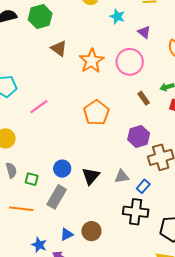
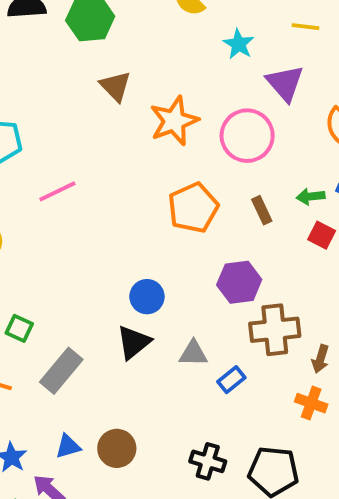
purple triangle: (144, 32) -> (285, 83), size x1.5
orange pentagon: (96, 113) -> (193, 208), moved
blue circle: (62, 169) -> (147, 297), moved
black cross: (136, 212) -> (208, 461), moved, size x0.7

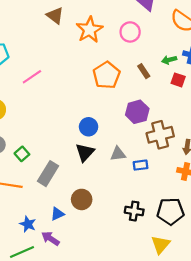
pink circle: (247, 136) -> (130, 32), size x0.7
green square: (19, 328) -> (22, 154), turned 32
blue rectangle: (231, 380) -> (141, 165), turned 40
brown circle: (117, 448) -> (82, 199), moved

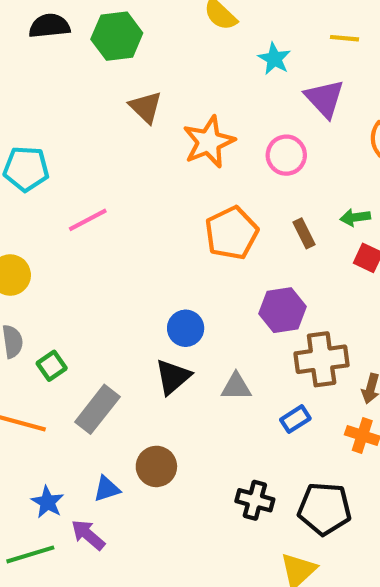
blue rectangle: (141, 165) -> (295, 419), moved, turned -32

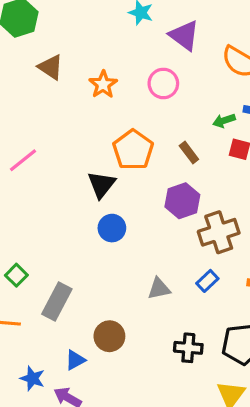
orange star: (209, 142) -> (103, 84), size x0.7
brown rectangle: (304, 233) -> (189, 152), moved
black triangle: (173, 377) -> (101, 185), moved
gray triangle: (236, 387) -> (159, 289), moved

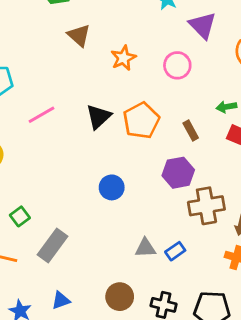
black triangle: (101, 185) -> (99, 117), moved
blue rectangle: (207, 281) -> (175, 251), moved
brown circle: (109, 336) -> (120, 297), moved

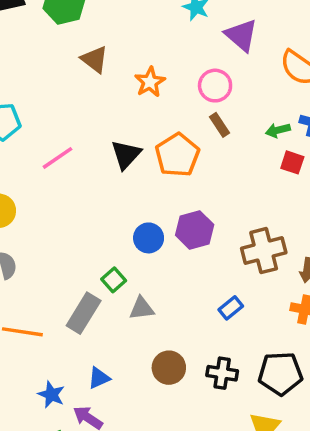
brown rectangle: (191, 130) -> (219, 125), moved
purple hexagon: (178, 173) -> (195, 230), moved
green square: (20, 216) -> (114, 280), moved
gray triangle: (145, 248) -> (142, 308), moved

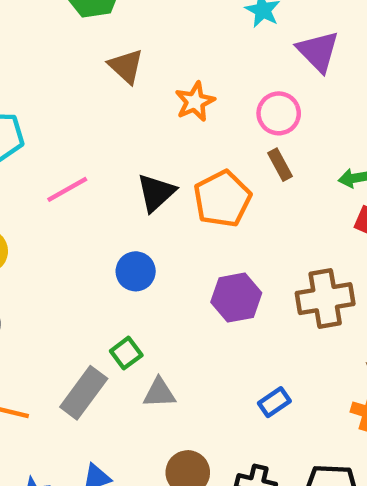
blue circle: (149, 238) -> (136, 271), moved
brown cross: (264, 251) -> (325, 299), moved

